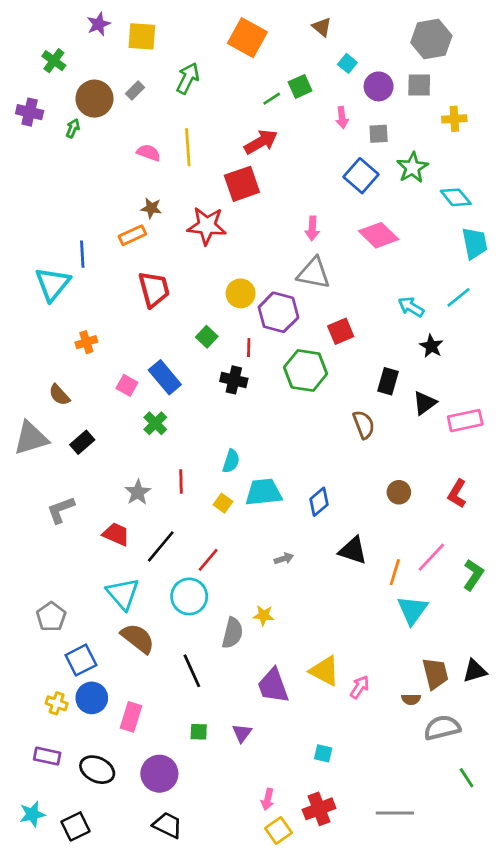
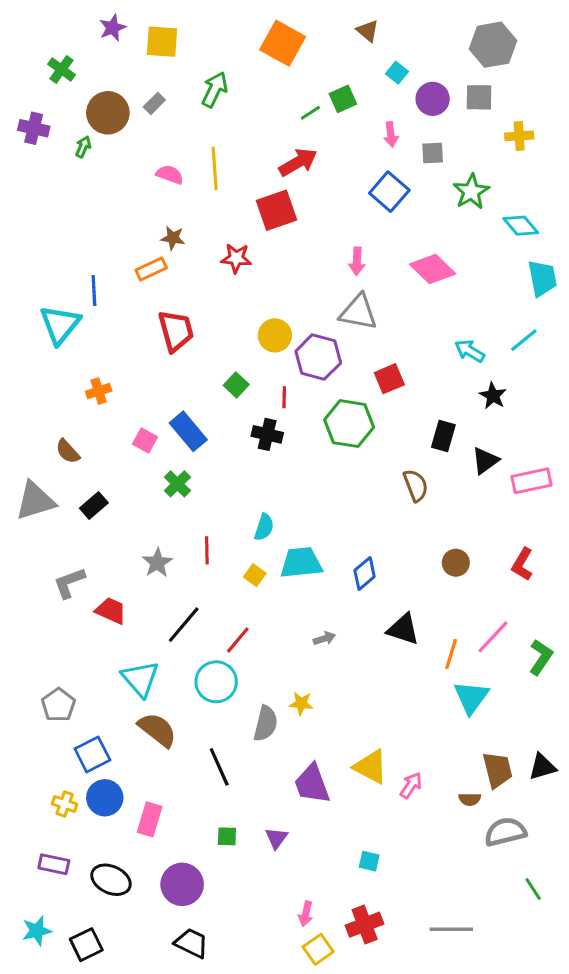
blue square: (361, 176) -> (389, 192), moved
red star: (207, 226) -> (236, 258), size x0.7
red trapezoid: (116, 534) -> (111, 611), moved

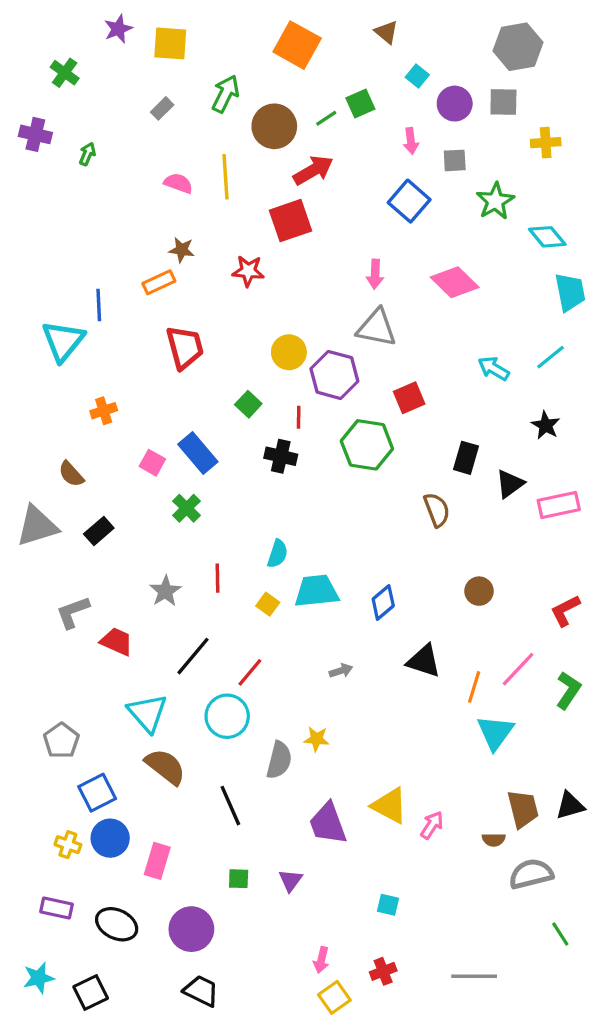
brown circle: (108, 113) -> (274, 126), moved
black star: (493, 396) -> (546, 425), moved
red L-shape: (522, 564) -> (565, 611), moved, turned 32
red cross: (365, 925) -> (383, 971), size x0.7

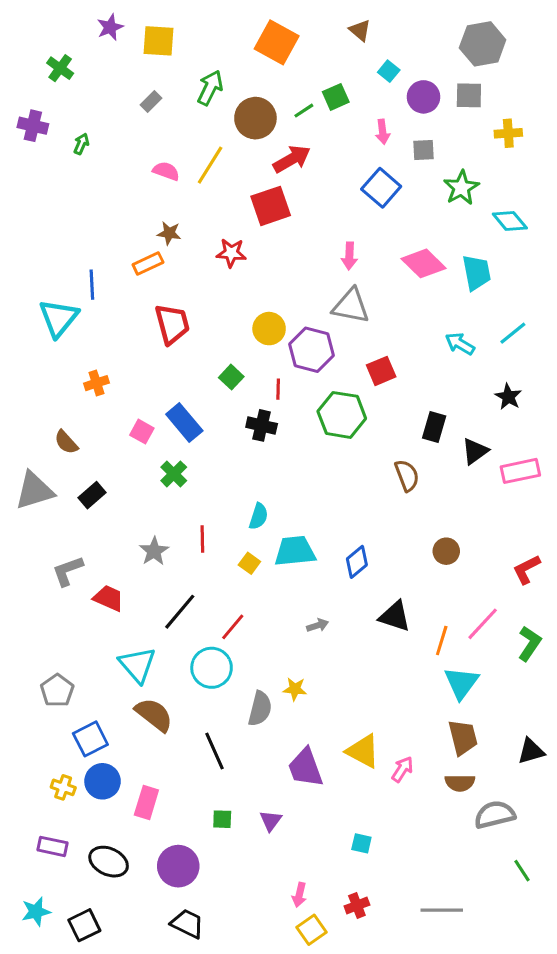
yellow line: (226, 177) -> (210, 165), turned 36
cyan trapezoid: (570, 292) -> (477, 273), moved
brown trapezoid: (523, 809) -> (463, 737), moved
brown semicircle: (494, 840) -> (460, 783), size x1.4

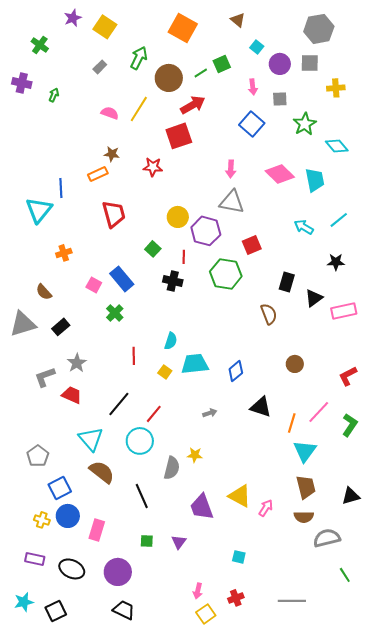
yellow square: (159, 41) -> (105, 27), turned 30
black star: (508, 397) -> (336, 262), turned -30
gray star: (154, 551) -> (77, 363), moved

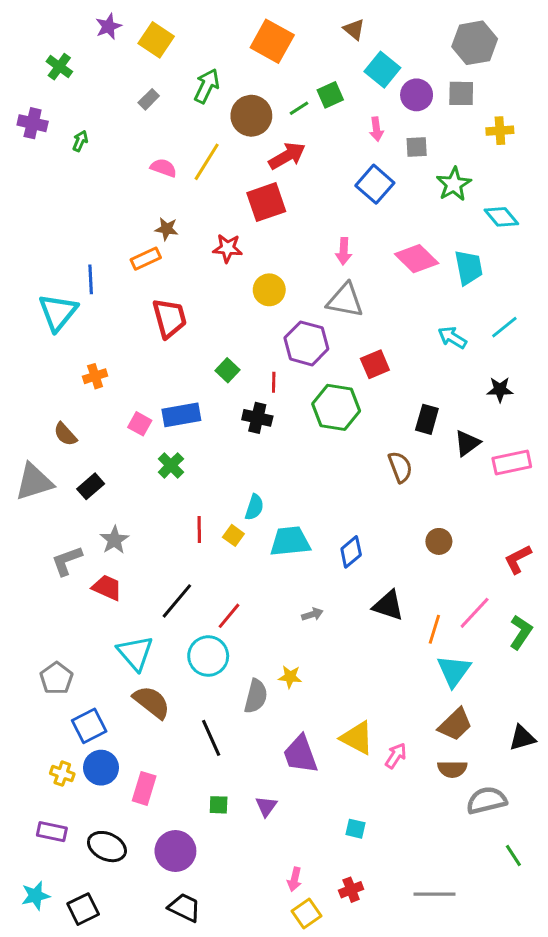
cyan square: (257, 47) -> (382, 70), size x1.6
yellow circle: (178, 217) -> (269, 290), moved
blue rectangle: (122, 279) -> (181, 415), turned -60
yellow square: (165, 372) -> (233, 535), moved
brown trapezoid: (306, 487) -> (455, 724), turned 60

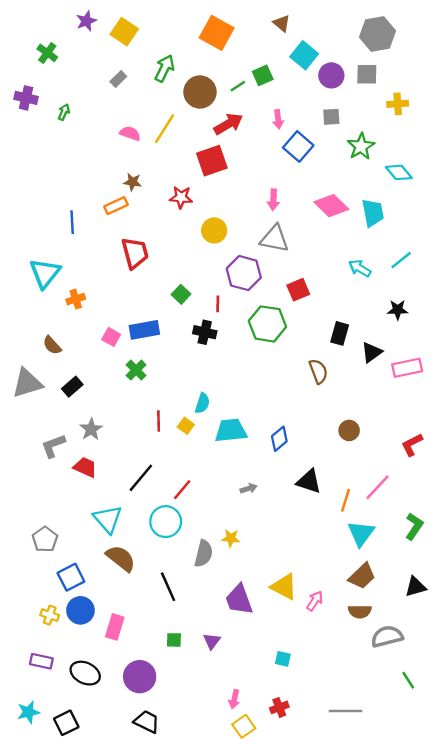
pink arrow: (376, 129) -> (278, 119), moved
cyan triangle: (58, 312) -> (45, 273), moved
green L-shape: (521, 632) -> (414, 526), moved

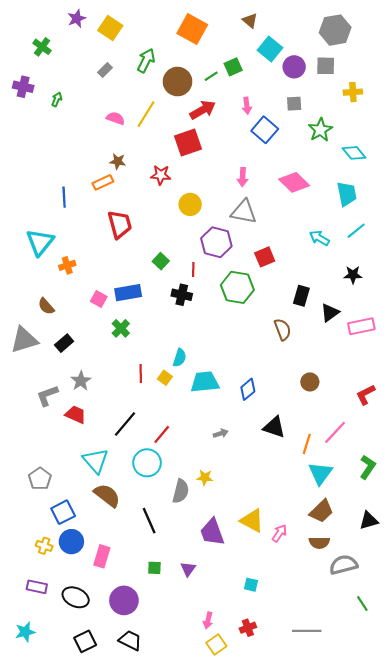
cyan trapezoid: (373, 213) -> (347, 194), moved
black square: (66, 723) -> (85, 641), moved

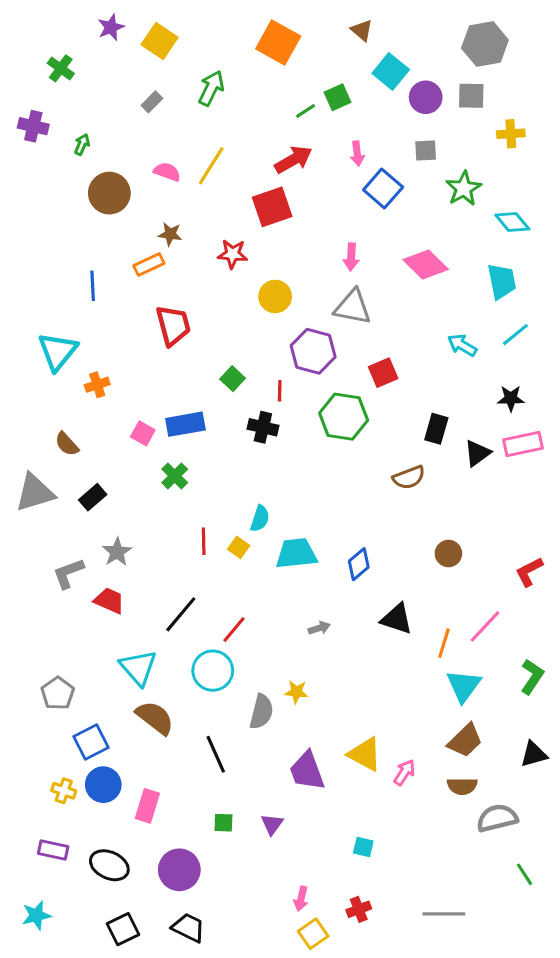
brown circle: (178, 82) -> (109, 193), moved
pink rectangle: (361, 326) -> (523, 444), moved
brown semicircle: (283, 329) -> (409, 477), turned 90

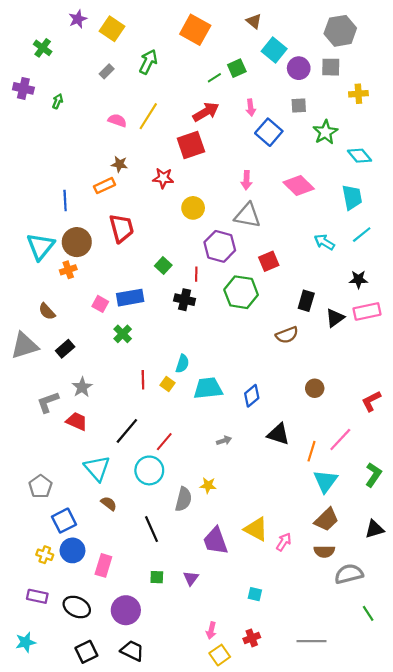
brown circle: (109, 193) -> (77, 242), moved
brown semicircle: (155, 718) -> (109, 503), size x0.6

